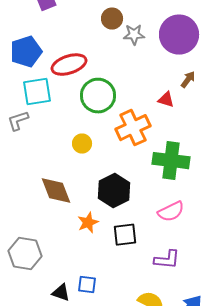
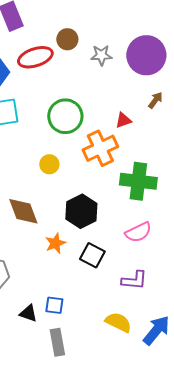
brown circle: (112, 19) -> (67, 39), moved
red ellipse: (69, 65) -> (35, 57), moved
red triangle: (166, 100) -> (123, 120), moved, turned -36
black square: (125, 235) -> (92, 255), turned 35

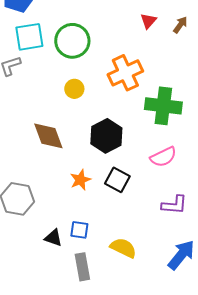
green circle: (65, 116) -> (72, 41), moved
red triangle: (123, 120) -> (148, 21), moved, turned -30
orange star: (55, 243) -> (80, 180), moved
purple L-shape: (134, 280) -> (174, 205), moved
yellow semicircle: (118, 322) -> (123, 248), moved

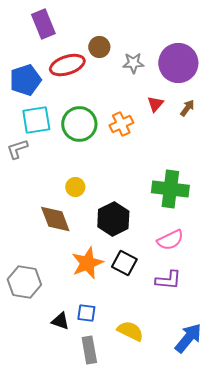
orange cross: (125, 73) -> (121, 124), moved, size x0.7
yellow circle: (74, 89) -> (75, 187), moved
orange star: (80, 180) -> (87, 263), size x1.5
purple L-shape: (174, 205) -> (168, 280), moved

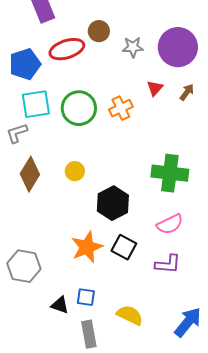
brown diamond: (55, 219) -> (30, 174), moved, turned 52

